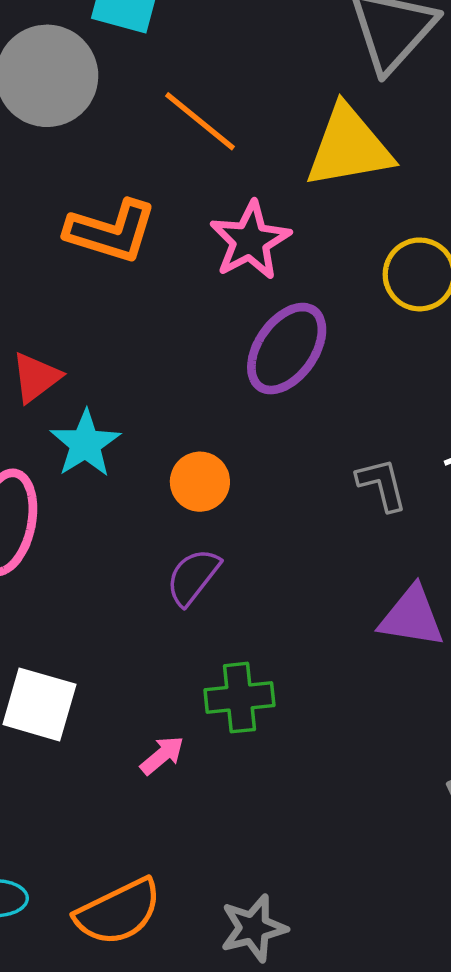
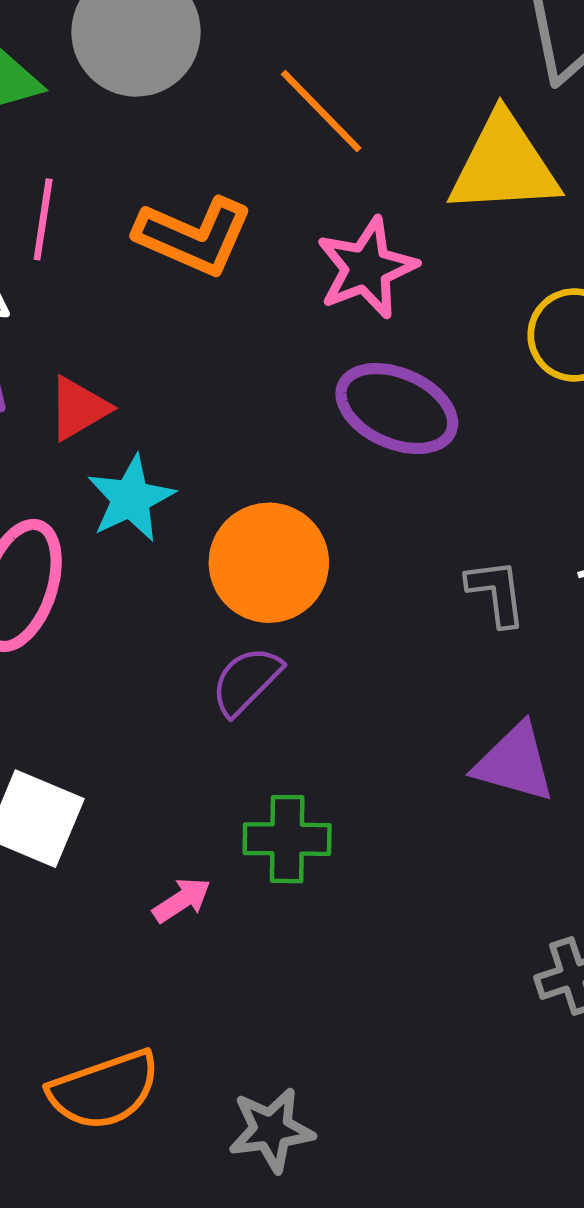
purple ellipse: (287, 349) -> (397, 409), turned 72
orange circle: (200, 482) -> (269, 563), size x1.6

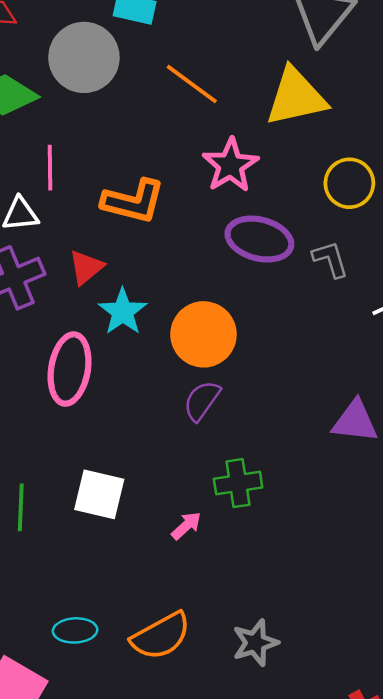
orange L-shape: (194, 236) -> (133, 201), moved
gray L-shape: (496, 593) -> (330, 259), moved

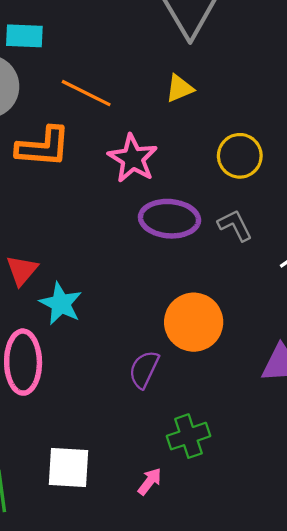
yellow triangle: (296, 97) -> (180, 88), size x0.5
orange L-shape: (133, 201) -> (43, 147), moved
orange circle: (204, 334) -> (194, 322), moved

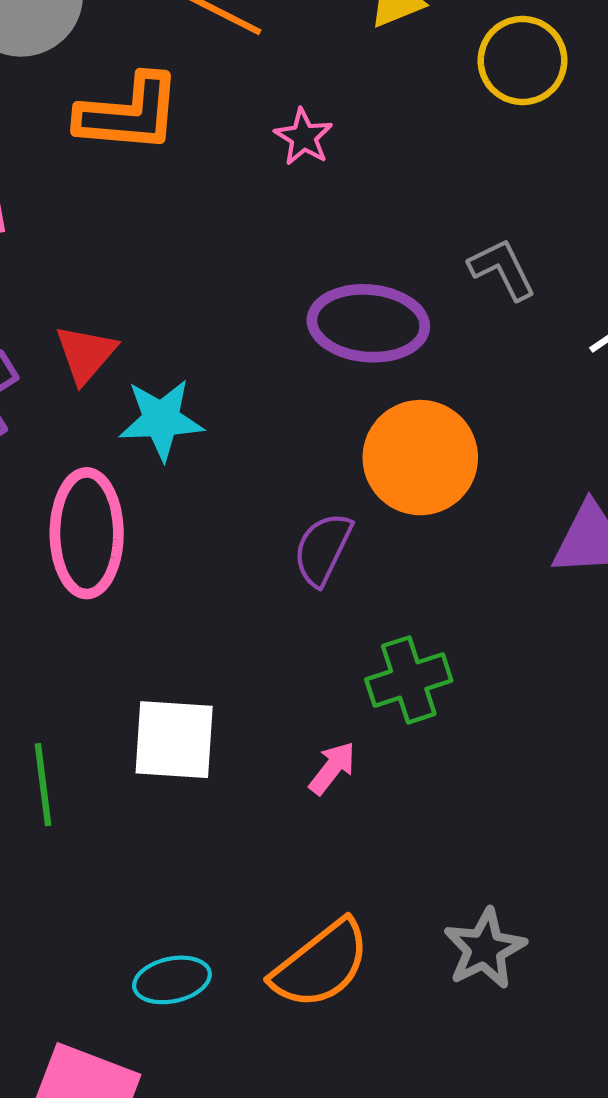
yellow circle: (240, 156) -> (522, 60), moved
pink star: (133, 158) -> (304, 137), size x0.6
purple ellipse: (169, 219) -> (368, 323), moved
cyan star: (61, 304) -> (161, 420), turned -30

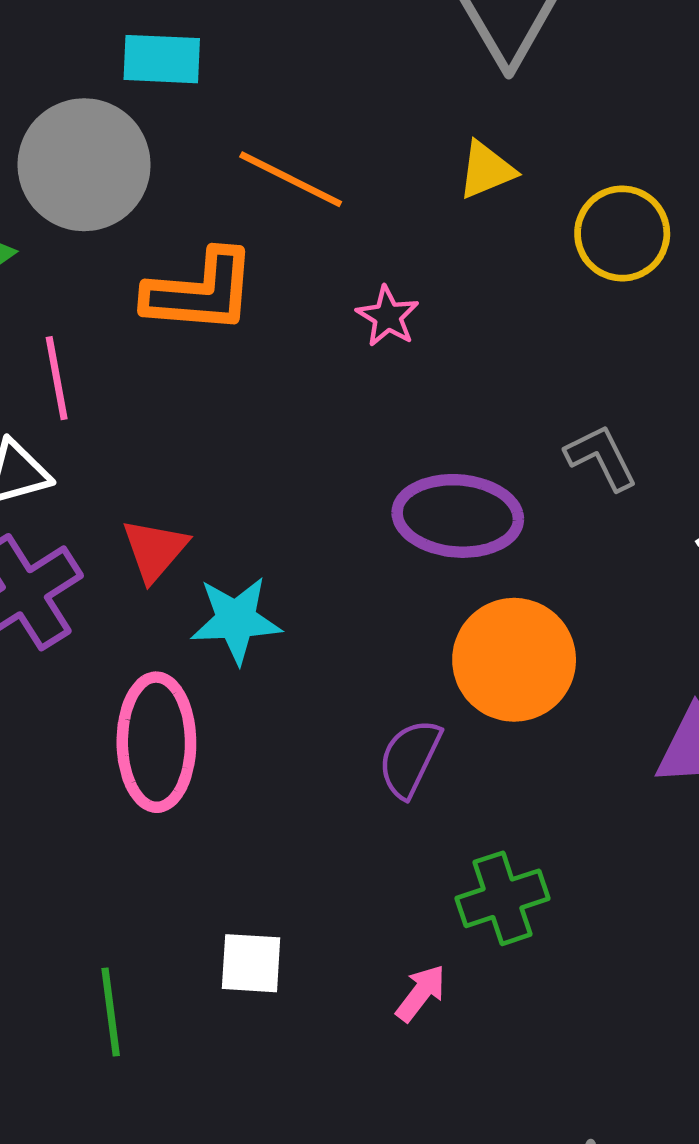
white square: (174, 740) -> (251, 963), size x0.7

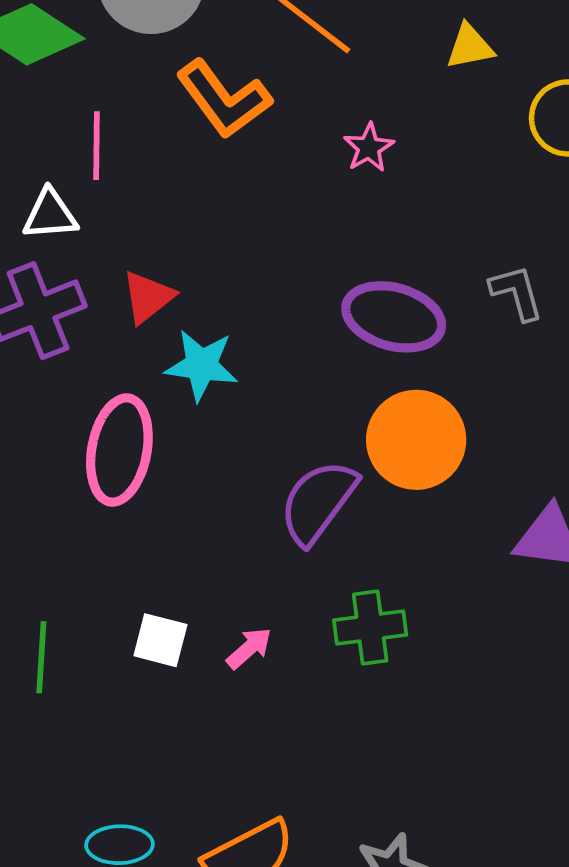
orange L-shape: (200, 292) -> (224, 99), turned 38
purple semicircle: (410, 758) -> (318, 502), size x1.4
pink arrow: (421, 993) -> (249, 648), moved

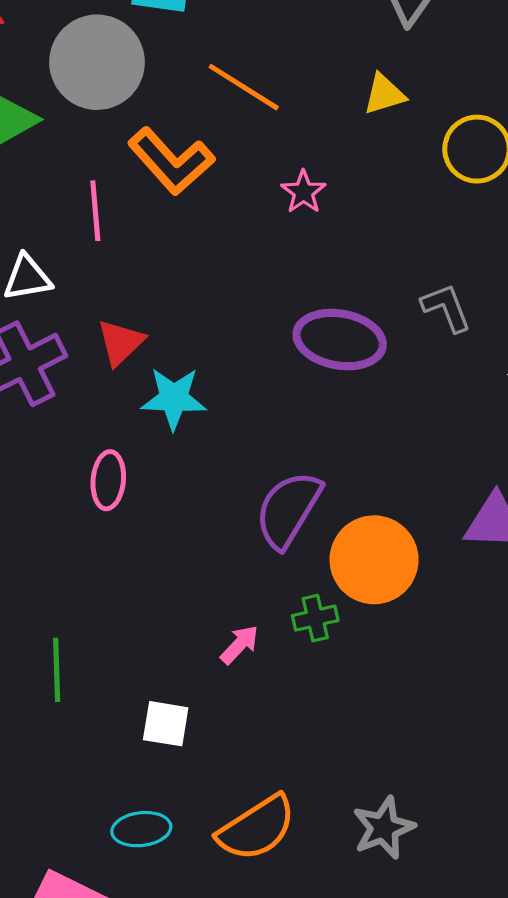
pink line: (96, 146) -> (95, 211), moved
orange circle: (416, 440) -> (374, 560), moved
pink ellipse: (119, 450) -> (108, 480), size x0.6
green cross: (370, 627) -> (315, 618), moved, size x0.7
white square: (160, 640) -> (166, 724), moved

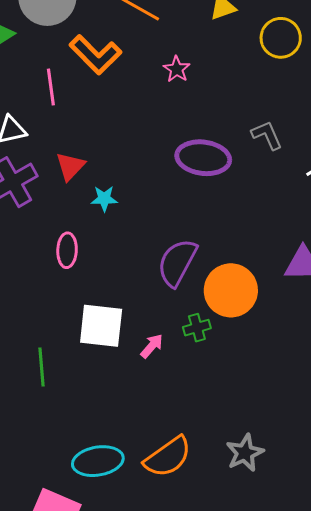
cyan star: (174, 398) -> (104, 199), size x0.7
white square: (166, 724) -> (101, 326), moved, size x1.6
cyan ellipse: (141, 829) -> (98, 461), size x1.4

